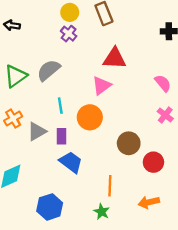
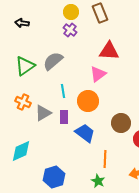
orange cross: (13, 119) -> (23, 102), turned -35
blue trapezoid: (71, 162) -> (85, 133), moved

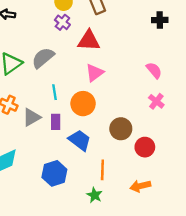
red triangle: (109, 51) -> (89, 41), moved
blue hexagon: (54, 177) -> (54, 173), moved

